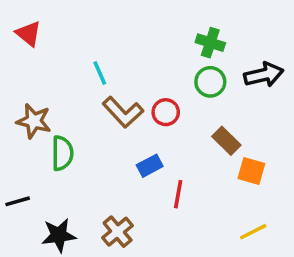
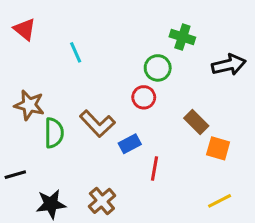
cyan line: (100, 73) -> (76, 52), moved
green circle: (210, 82) -> (158, 68), moved
brown L-shape: (123, 112) -> (97, 124), moved

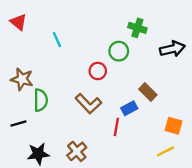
red circle: (144, 97) -> (98, 71), moved
brown L-shape: (97, 124) -> (88, 104), moved
blue rectangle: (130, 144) -> (129, 108), moved
orange square: (218, 148) -> (174, 126), moved
black line: (15, 175) -> (18, 123), moved

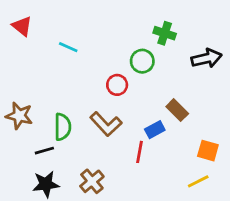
cyan line: (57, 40) -> (68, 47), turned -42
brown star: (22, 79) -> (19, 116), moved
green semicircle: (41, 100) -> (63, 127), moved
black line: (18, 123) -> (44, 151), moved

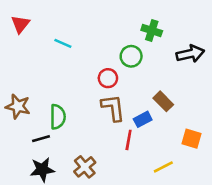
red triangle: (22, 26) -> (20, 24), turned 30
brown L-shape: (106, 124) -> (113, 108), moved, turned -144
yellow line: (198, 181) -> (163, 167), moved

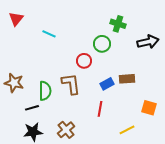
brown rectangle: (163, 101) -> (127, 79), turned -49
brown L-shape: (113, 108) -> (71, 84), moved
blue rectangle: (143, 119) -> (107, 84), moved

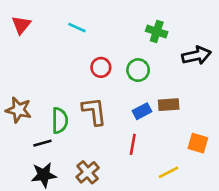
cyan line: (49, 34) -> (77, 28), moved
green circle: (102, 44) -> (138, 70), moved
red circle: (84, 61) -> (101, 67), moved

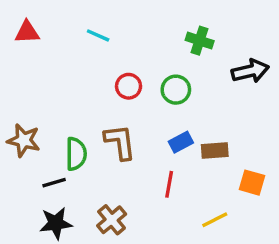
red triangle: (21, 25) -> (27, 32), turned 48
brown rectangle: (169, 105) -> (215, 150), moved

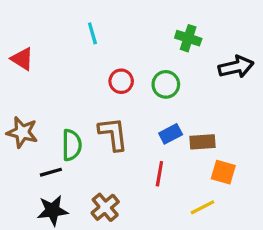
red triangle: (27, 32) -> (22, 59), moved, turned 35
cyan line: (98, 35) -> (92, 33), turned 50
orange square: (252, 183) -> (223, 172), moved

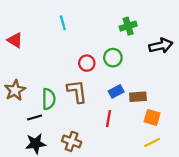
green cross: (188, 38) -> (128, 26), turned -35
red circle: (121, 81) -> (87, 63), moved
brown star: (22, 132) -> (15, 90), turned 30
brown cross: (105, 207) -> (72, 141), turned -30
yellow line: (203, 207) -> (152, 143), moved

